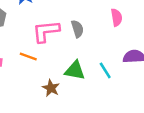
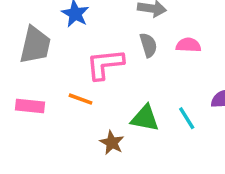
pink semicircle: (116, 17) -> (188, 45), moved, turned -78
gray semicircle: (77, 29) -> (148, 45), moved

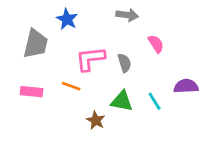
gray semicircle: (148, 45) -> (124, 63), moved
pink semicircle: (188, 45) -> (156, 44), turned 54

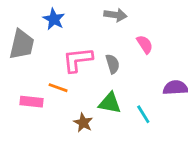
pink rectangle: (31, 92) -> (32, 102), moved
cyan line: (155, 101) -> (143, 114), moved

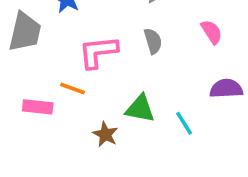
pink semicircle: (145, 44) -> (212, 32), moved
gray semicircle: (113, 64) -> (153, 41), moved

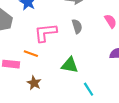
cyan line: (184, 123) -> (89, 89), moved
brown star: (105, 134) -> (34, 83), moved

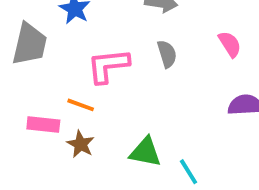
green triangle: (70, 65) -> (145, 152), moved
brown star: (34, 83) -> (81, 144), moved

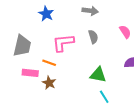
gray trapezoid: (30, 44) -> (22, 46), moved
green triangle: (145, 152) -> (98, 75), moved

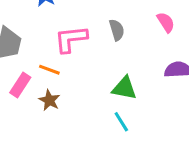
pink rectangle: (30, 73) -> (20, 85), turned -63
cyan line: (104, 97) -> (121, 122), moved

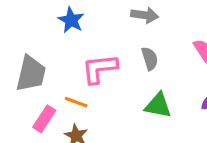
green triangle: (124, 88) -> (158, 105), moved

